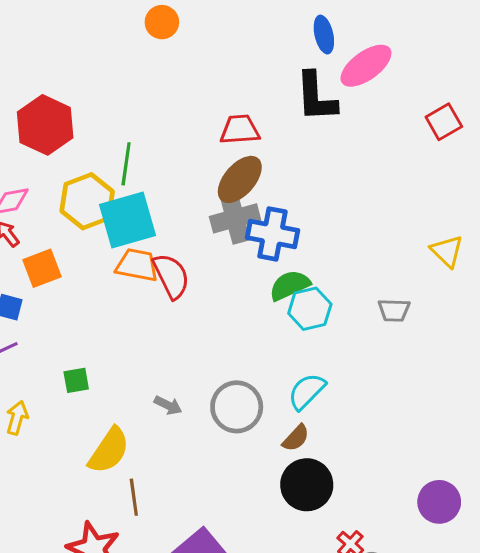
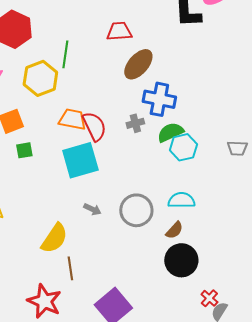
red trapezoid: (240, 130) -> (119, 31), moved
gray cross: (235, 218) -> (135, 123), moved, size x0.6
cyan square: (128, 220) -> (80, 160), moved
green square: (76, 380) -> (24, 150), moved
cyan semicircle: (307, 391) -> (181, 200), turned 44

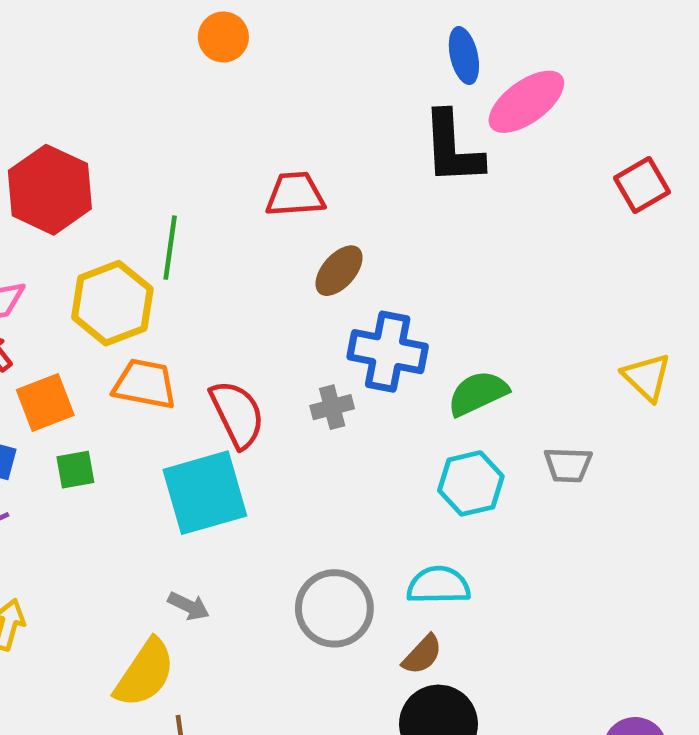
brown ellipse: (138, 64) -> (339, 271), size x0.7
orange trapezoid: (72, 119) -> (145, 384), moved
green semicircle: (170, 132) -> (478, 393), moved
cyan hexagon: (183, 147) -> (471, 483), moved
gray arrow: (92, 209) -> (189, 606), moved

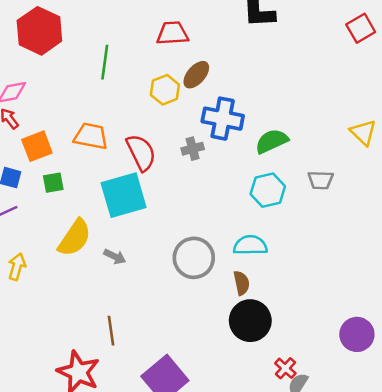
yellow hexagon: (112, 303) -> (165, 90), moved, size x0.7
brown semicircle: (422, 655) -> (241, 283), turned -55
yellow semicircle: (145, 673) -> (75, 238), moved

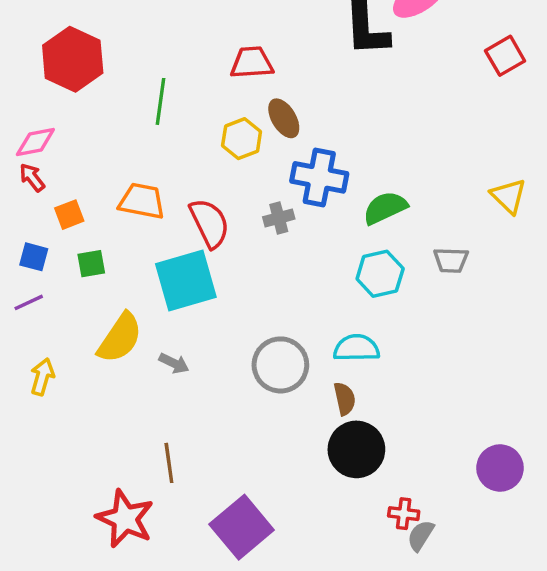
brown ellipse: (196, 75) -> (284, 118), turned -72
orange square: (37, 146) -> (69, 215), size x0.7
red cross: (285, 368) -> (404, 514), turned -35

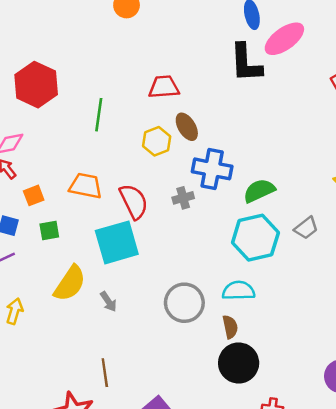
gray trapezoid: (451, 260) -> (306, 228), turned -40
cyan hexagon: (380, 274) -> (255, 238), size x1.4
gray arrow: (174, 363) -> (108, 302), turned 30

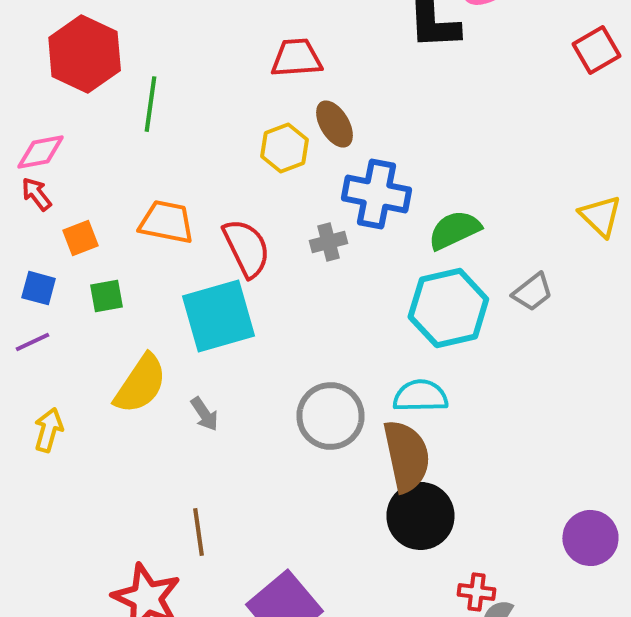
green line: (99, 115) -> (151, 104), moved
brown semicircle: (230, 327) -> (406, 456), size x1.8

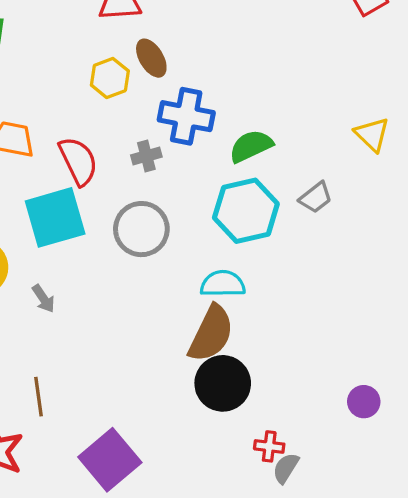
gray circle: (330, 416) -> (141, 229), moved
brown semicircle: (406, 456) -> (211, 334), turned 38
purple circle: (590, 538) -> (364, 402), size x0.7

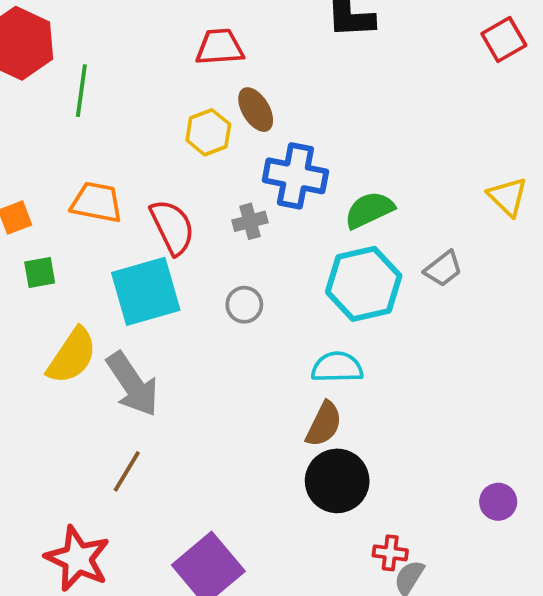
gray circle: (141, 229) -> (244, 305), size x0.6
gray arrow: (43, 299) -> (133, 384), size x2.0
brown semicircle: (211, 334) -> (324, 424), size x0.7
brown line: (38, 397) -> (127, 471), moved, turned 39

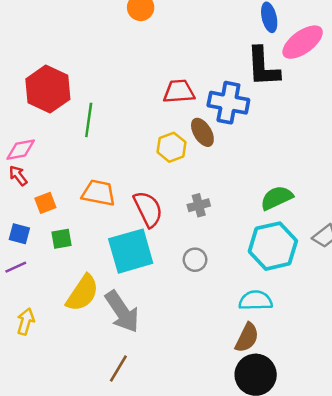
blue cross: (295, 176) -> (228, 103), moved

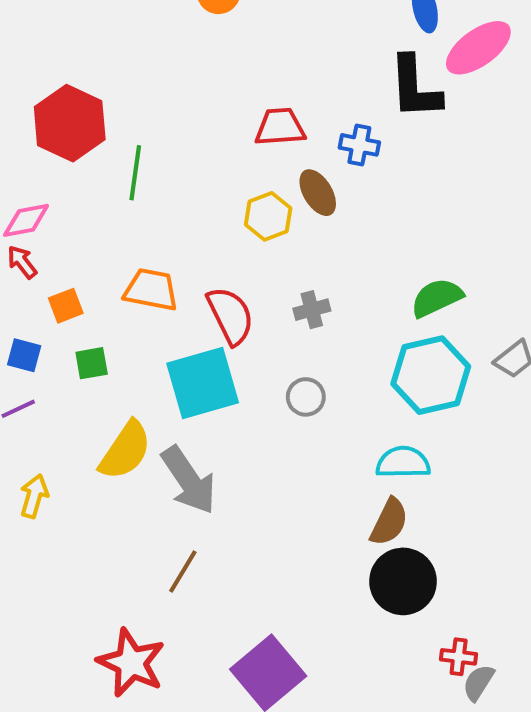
blue cross: (228, 103) -> (359, 145), size x0.6

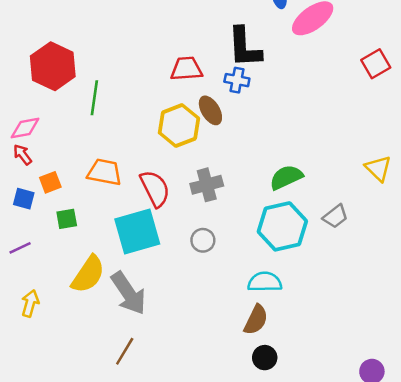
black L-shape: (415, 87) -> (245, 47), moved
yellow hexagon: (268, 216) -> (179, 126), size x1.4
gray cross: (312, 310) -> (207, 185), size x1.4
blue square: (24, 355) -> (24, 199), moved
black circle: (403, 581) -> (265, 358), size x0.6

